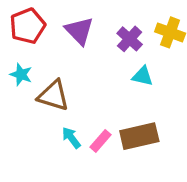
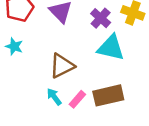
cyan triangle: (143, 76) -> (111, 48), size x1.6
brown triangle: (53, 96) -> (62, 66), moved, turned -44

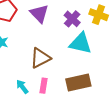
cyan arrow: (54, 97) -> (22, 87), moved
pink rectangle: (77, 99) -> (43, 86), moved, turned -32

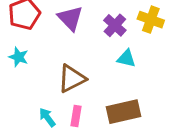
cyan triangle: (81, 43) -> (126, 58), size x0.6

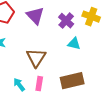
brown triangle: (72, 79) -> (36, 58), turned -30

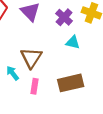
cyan arrow: (19, 85) -> (13, 73), moved

